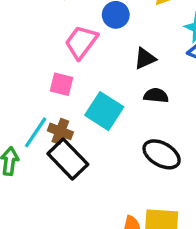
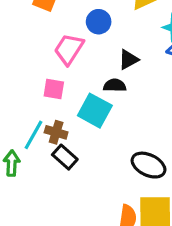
black semicircle: (156, 96) -> (115, 85), moved
black ellipse: (162, 154) -> (148, 165), moved
black rectangle: (68, 159) -> (65, 157), size x0.7

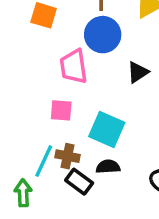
blue circle: (99, 22) -> (103, 35), size x1.4
pink trapezoid: (69, 49) -> (74, 66), turned -36
black semicircle: (115, 85) -> (108, 167), moved

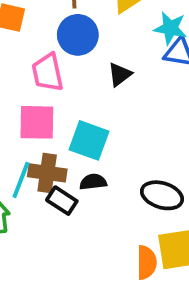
pink square: (61, 110) -> (37, 122), size x1.5
brown cross: (67, 156) -> (47, 173), size x1.4

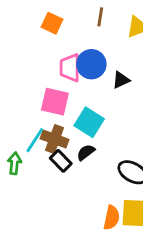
blue circle: (78, 35) -> (91, 64), moved
black semicircle: (93, 182) -> (86, 152), turned -42

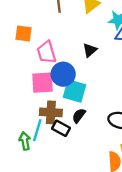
orange square: (52, 23) -> (23, 34), moved
blue circle: (91, 64) -> (63, 74), moved
cyan line: (35, 140) -> (37, 130), moved

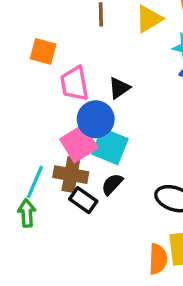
black triangle: (90, 50) -> (119, 88), moved
pink square: (42, 83) -> (79, 144), moved, turned -35
cyan line: (37, 130) -> (35, 182), moved

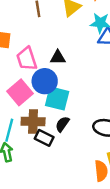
black triangle: (119, 88) -> (58, 57), turned 42
pink square: (79, 144) -> (20, 92), moved

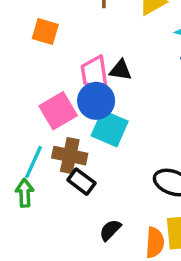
pink trapezoid: (27, 59) -> (95, 73), moved
black semicircle: (62, 124) -> (110, 230), moved

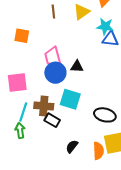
black triangle: (120, 70) -> (77, 66), moved
pink square: (58, 111) -> (17, 83), moved, turned 30
cyan square: (110, 128) -> (70, 99), moved

